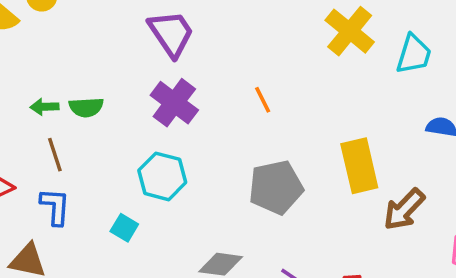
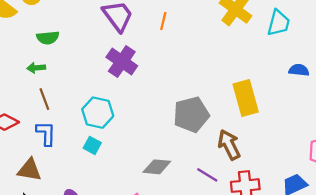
orange line: (263, 100) -> (163, 21), moved, turned 42
green semicircle: (86, 107) -> (48, 38), moved
cyan hexagon: (162, 176) -> (98, 113), moved
brown arrow: (404, 209) -> (229, 145), moved, turned 112

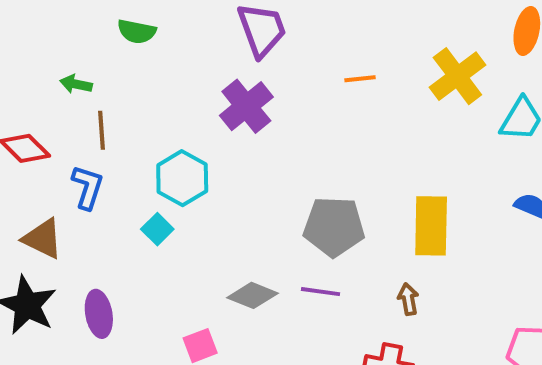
orange line: (163, 21) -> (360, 79), moved, turned 54
green arrow: (36, 68) -> (76, 84), moved
brown arrow: (229, 145) -> (408, 299), moved, size x0.6
purple line: (207, 175) -> (321, 292), moved, turned -40

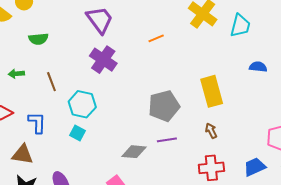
orange line: (360, 79) -> (156, 38), moved
brown line: (101, 130) -> (51, 82), moved

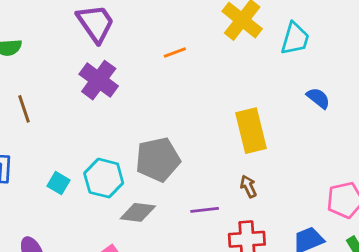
blue semicircle: (258, 67) -> (318, 98), turned 30
cyan hexagon: (82, 104) -> (104, 178), moved
gray pentagon: (164, 106) -> (158, 159), moved
purple line: (167, 140) -> (205, 210), moved

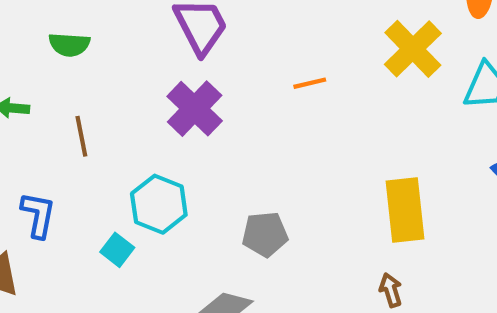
gray pentagon: (158, 159) -> (265, 234), size x0.7
cyan hexagon: (104, 178) -> (159, 204), moved

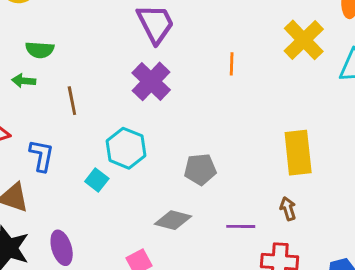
green semicircle: (69, 45) -> (40, 50), moved
orange line: (310, 83) -> (232, 64), turned -75

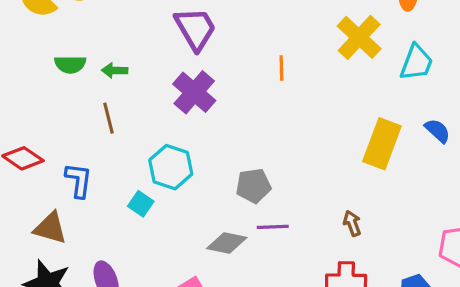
green arrow: (24, 81) -> (115, 70), moved
yellow rectangle: (298, 153) -> (382, 144), moved, turned 30
purple line: (241, 226) -> (273, 227), moved

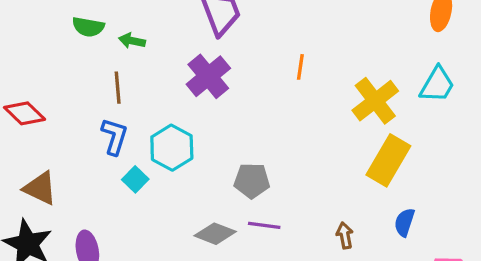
yellow cross: (359, 37) -> (375, 101), moved
blue semicircle: (437, 131) -> (404, 222), moved, turned -124
blue L-shape: (79, 180) -> (114, 136), moved

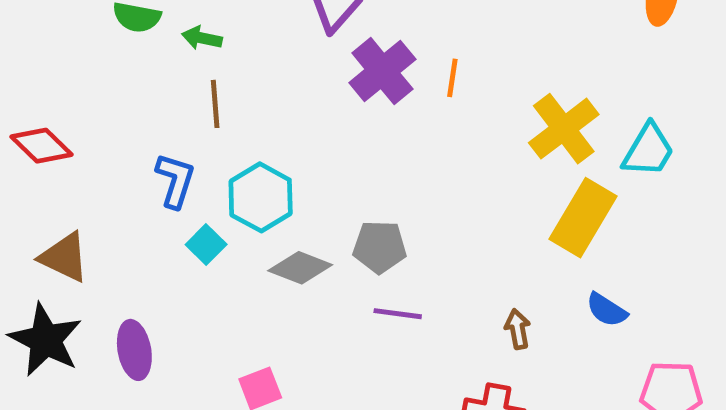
purple cross: (208, 76) -> (382, 71), moved
cyan trapezoid: (437, 85) -> (648, 150), moved
brown line: (118, 88) -> (215, 104), moved
blue semicircle: (404, 222) -> (607, 310), turned -76
gray diamond: (215, 234) -> (300, 268), moved

